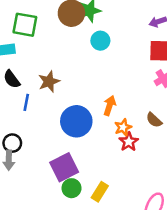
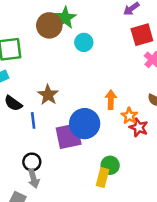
purple square: (64, 167) -> (69, 136), moved, turned 32
green circle: (71, 188) -> (110, 165), moved
yellow rectangle: (100, 192) -> (103, 177), moved

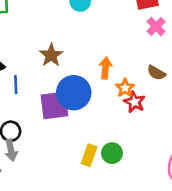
brown star: (48, 95) -> (51, 55), moved
green circle: (110, 165) -> (112, 153), moved

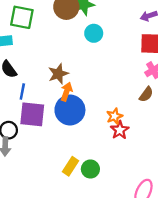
orange arrow: (105, 68) -> (67, 92), moved
brown semicircle: (156, 73) -> (146, 94), moved, turned -98
purple square: (54, 105) -> (32, 114), moved

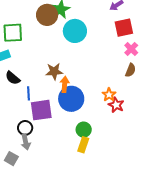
cyan circle: (94, 33) -> (75, 31), size x1.5
brown star: (58, 74) -> (54, 71), turned 30
green circle: (90, 169) -> (84, 130), moved

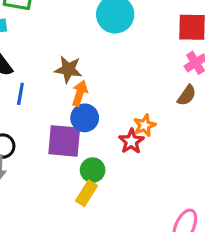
blue circle: (71, 99) -> (85, 118), size x0.7
red star: (116, 105) -> (131, 141), moved
purple square: (41, 110) -> (64, 141), moved

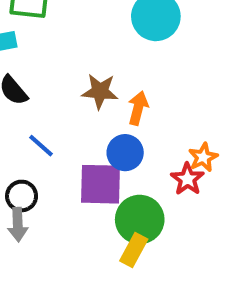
orange arrow: (80, 93) -> (138, 108), moved
blue line: (20, 94) -> (41, 146), moved, turned -55
green circle: (93, 170) -> (140, 219), size x1.5

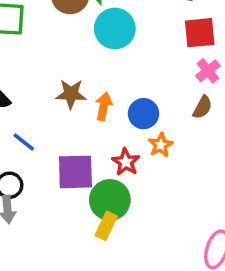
blue circle: (125, 153) -> (144, 114), moved
red star: (187, 179) -> (126, 162), moved

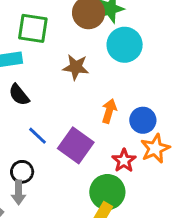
brown star: (71, 94) -> (76, 67), moved
orange star: (161, 145) -> (155, 148), size x1.4
purple square: (75, 172) -> (76, 145), moved, turned 32

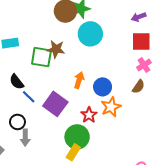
green square: (33, 28) -> (41, 57), moved
black semicircle: (19, 95) -> (17, 82), moved
gray arrow: (19, 193) -> (25, 138), moved

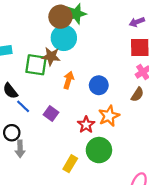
cyan circle: (90, 34) -> (64, 38), moved
orange arrow: (79, 80) -> (69, 80), moved
blue circle: (103, 87) -> (99, 85), moved
purple square: (55, 104) -> (51, 113), size x0.6
green circle: (77, 137) -> (99, 150), moved

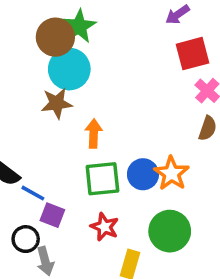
green square: (36, 65) -> (102, 179), moved
blue circle: (99, 85) -> (143, 174), moved
purple square: (51, 113) -> (52, 215), moved
red star: (86, 125) -> (104, 227), moved

